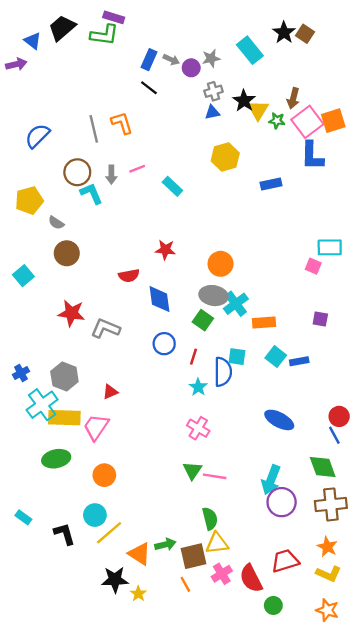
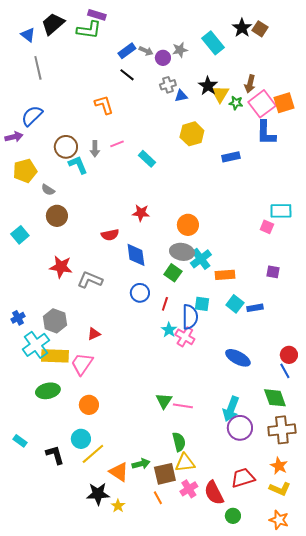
blue rectangle: (149, 60) -> (127, 51), turned 30
purple arrow: (16, 64) -> (14, 137), moved
gray cross: (213, 91) -> (168, 85), moved
gray line: (94, 129) -> (38, 68), moved
pink cross: (198, 428) -> (185, 337), moved

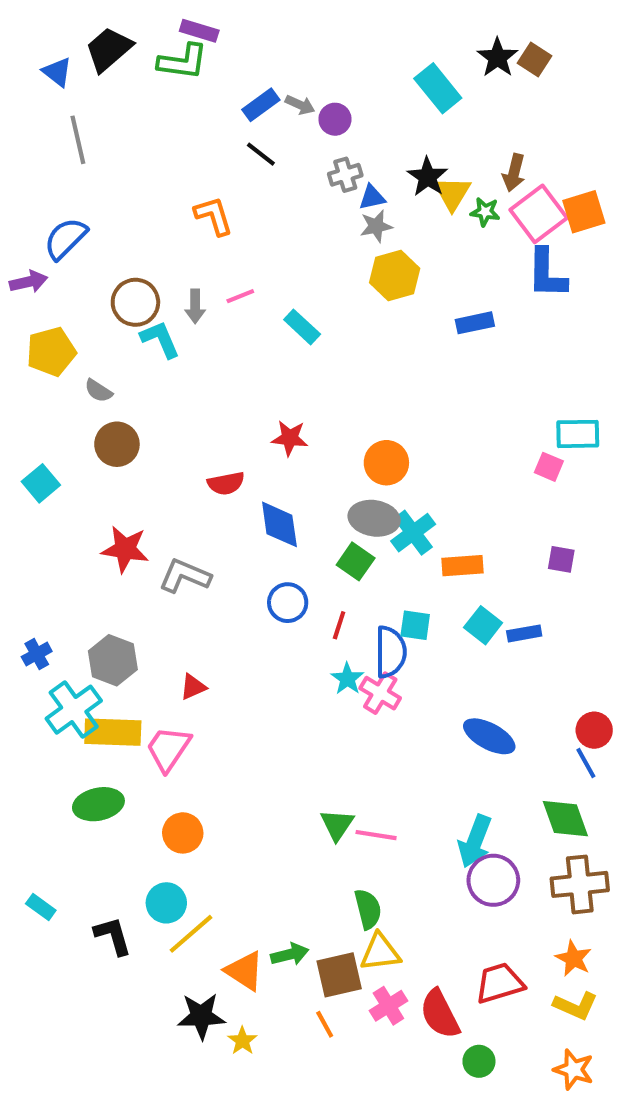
gray star: (180, 50) -> (376, 226), moved

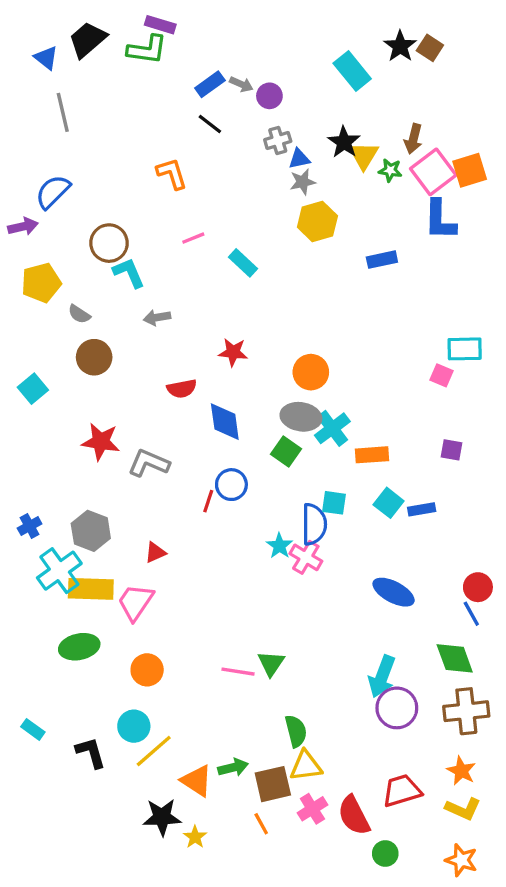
gray arrow: (195, 306) -> (157, 318), moved, turned 80
red line: (339, 625) -> (208, 501), moved
pink line: (376, 835) -> (238, 672), moved

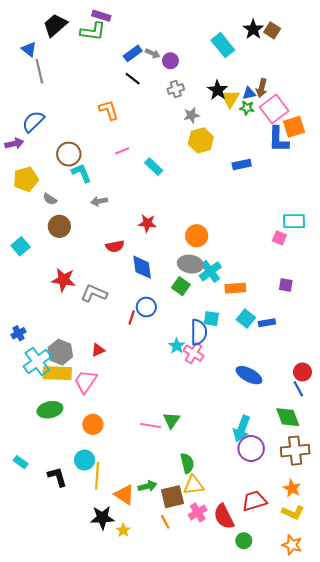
blue triangle: (46, 58) -> (29, 49), moved
blue triangle: (299, 159) -> (249, 93), moved
orange square: (470, 170) -> (294, 127), moved
gray hexagon: (91, 531) -> (60, 352), moved
yellow line: (154, 751) -> (97, 476), turned -45

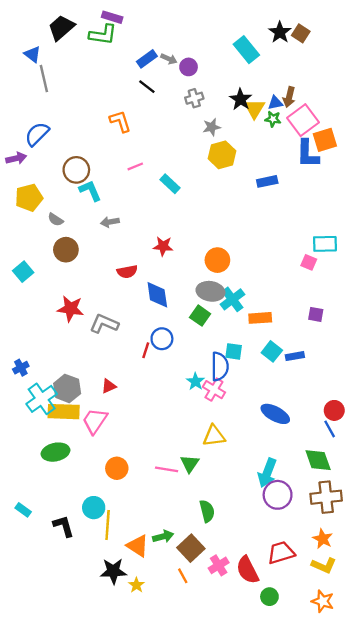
orange circle: (93, 424) -> (117, 468), moved
yellow triangle: (193, 485) -> (214, 436), moved
brown square: (173, 497) -> (191, 548), turned -30

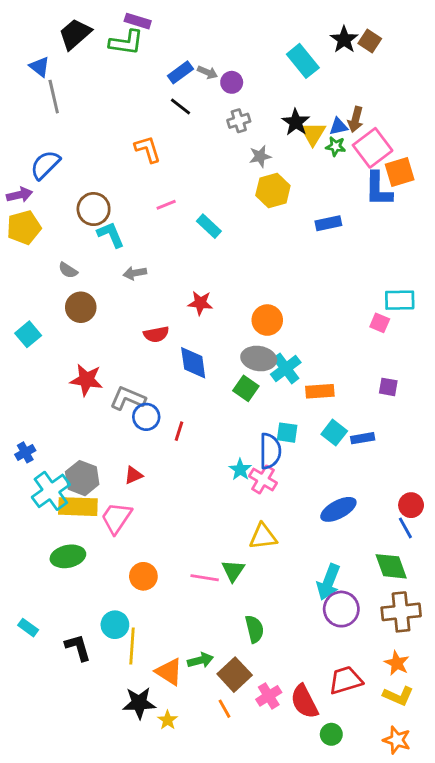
yellow pentagon: (29, 198) -> (24, 228), moved
blue circle: (162, 339) -> (146, 417), moved
blue ellipse: (275, 414) -> (338, 509), turned -56

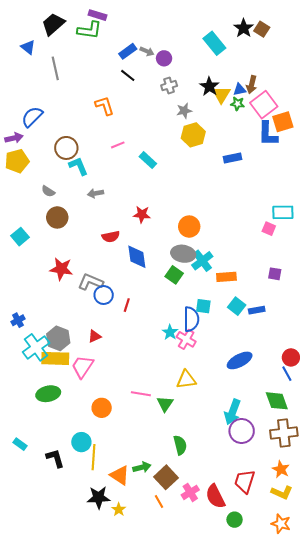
gray line: (54, 97) -> (55, 68), moved
pink line: (205, 578) -> (141, 394), moved
red trapezoid: (346, 680) -> (245, 481), turned -55

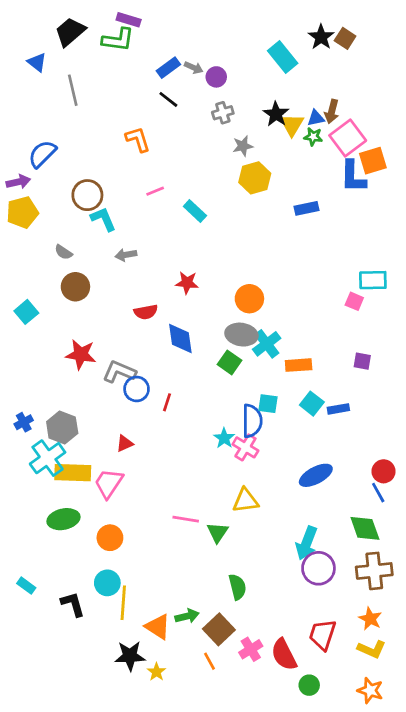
gray hexagon: (58, 338) -> (62, 427), moved
orange circle: (102, 408) -> (110, 538), moved

